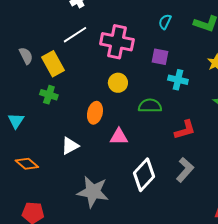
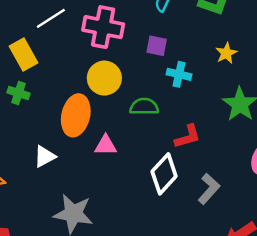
yellow circle: (118, 83) -> (104, 78), size x1.4
orange ellipse: (95, 113) -> (76, 115), size x1.5
gray L-shape: (185, 170) -> (209, 189), moved
white diamond: (144, 175) -> (164, 174), moved

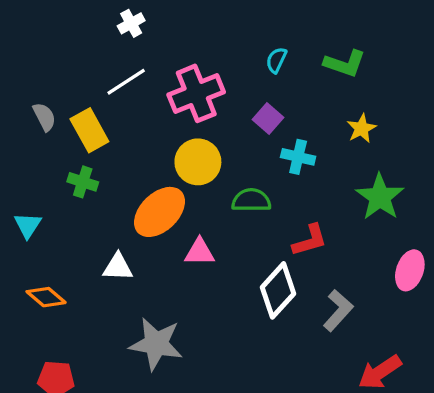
pink cross: (103, 27) -> (196, 93), turned -33
purple square: (157, 46) -> (268, 118), turned 30
orange ellipse: (76, 115) -> (160, 212), turned 33
white triangle: (45, 156) -> (118, 267), turned 30

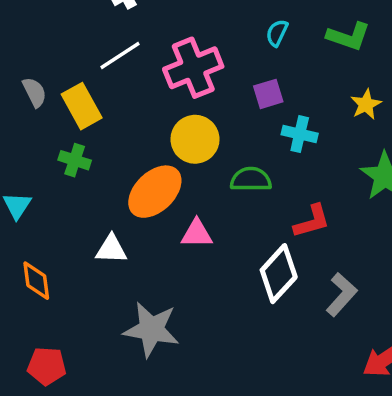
purple square: (268, 118) -> (268, 94), turned 32
orange diamond: (46, 297) -> (36, 281), turned 42

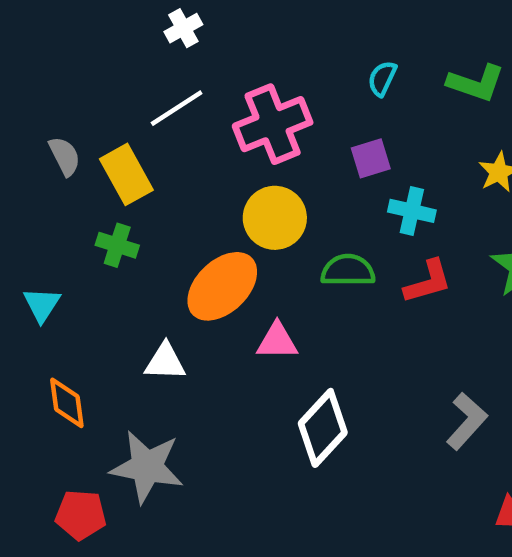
red L-shape: (312, 221) -> (428, 282), moved
white diamond: (279, 274) -> (323, 428), moved
gray star: (151, 329) -> (147, 467), moved

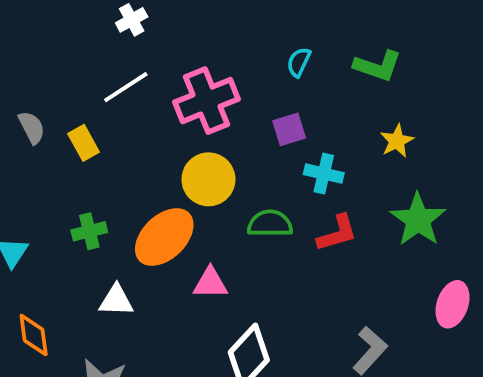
yellow rectangle: (126, 174) -> (84, 143), size x0.7
green cross: (117, 245) -> (89, 231), moved, turned -32

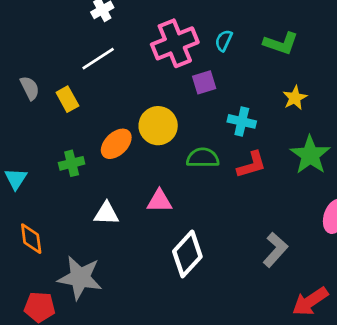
pink cross: (207, 101) -> (175, 43), moved
purple square: (289, 129) -> (204, 82), moved
orange ellipse: (164, 237) -> (116, 144), moved, size x0.7
white triangle: (116, 300) -> (106, 214), moved

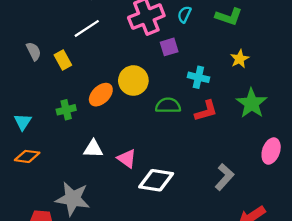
pink triangle: (159, 201) -> (127, 159), moved, turned 36
orange diamond: (31, 239) -> (27, 156), moved, turned -75
white diamond: (187, 254) -> (156, 180), turned 56

